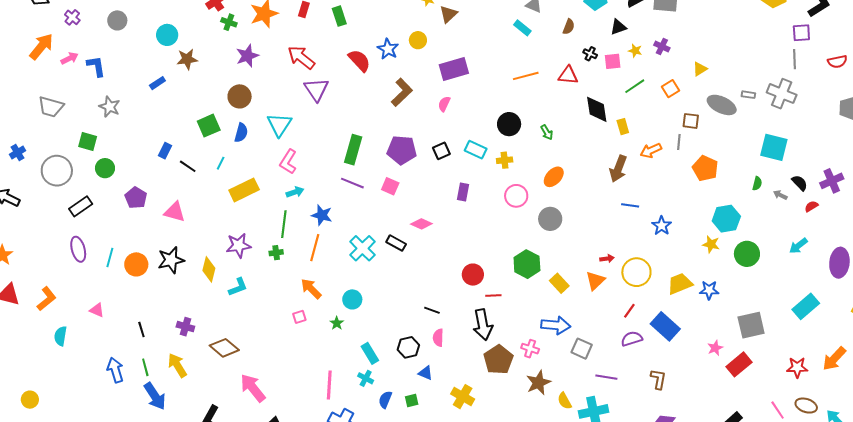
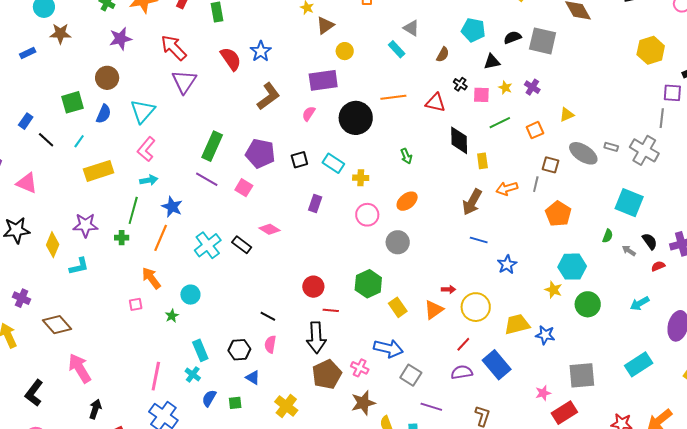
yellow circle: (418, 40) -> (345, 51), moved
black circle: (509, 124) -> (356, 118), moved, size x1.4

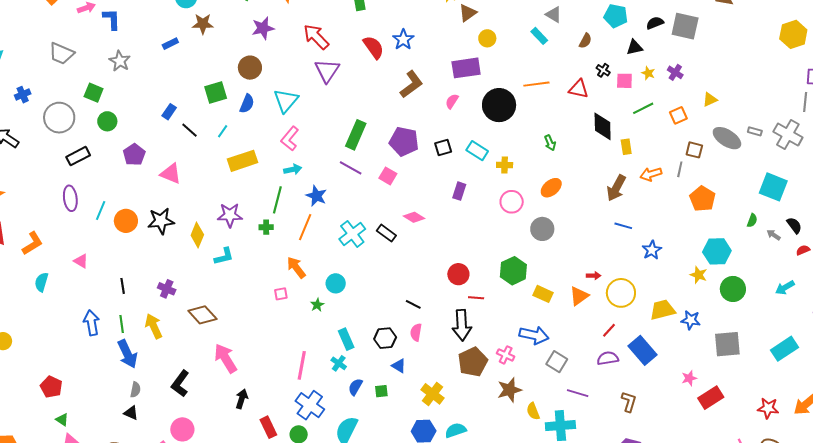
yellow rectangle: (398, 307) -> (543, 294), turned -30
gray square: (582, 375) -> (727, 344), moved

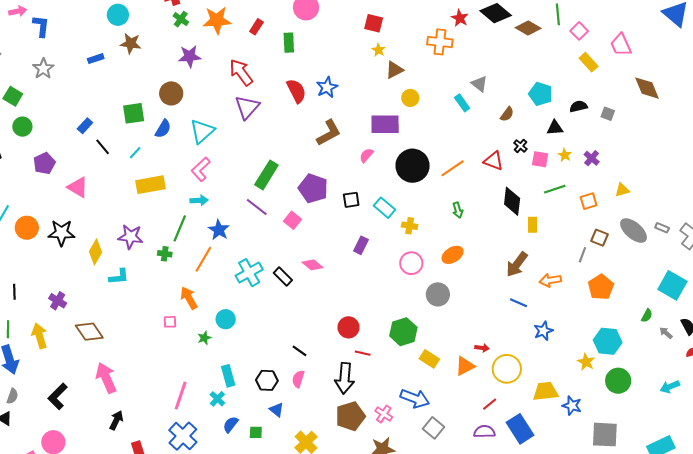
gray square: (685, 26) -> (608, 114), size x0.5
orange line: (536, 84) -> (452, 168), moved, turned -35
orange arrow: (651, 174) -> (550, 280), moved

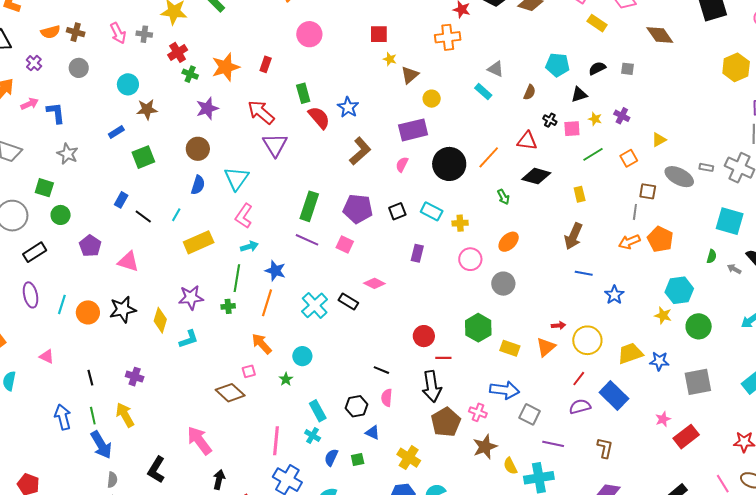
green rectangle: (289, 43) -> (303, 93), moved
green square: (134, 113) -> (143, 157), moved
black diamond: (512, 201) -> (536, 176), moved, turned -68
orange arrow: (550, 280) -> (629, 242), moved
brown diamond: (89, 332) -> (230, 393), moved

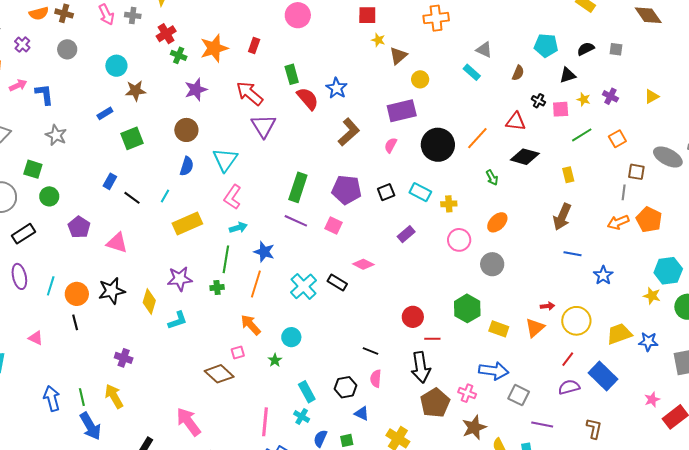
yellow triangle: (659, 140) -> (652, 96), moved
purple rectangle: (417, 253) -> (406, 234), turned 36
black line: (90, 378) -> (75, 322), moved

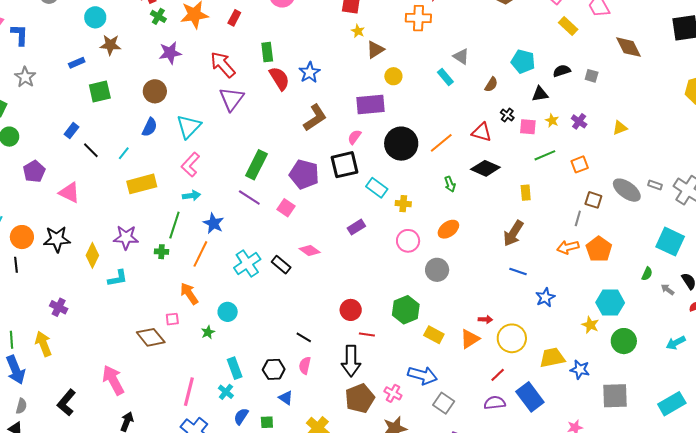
black square: (386, 192) -> (344, 165), moved, size x1.6

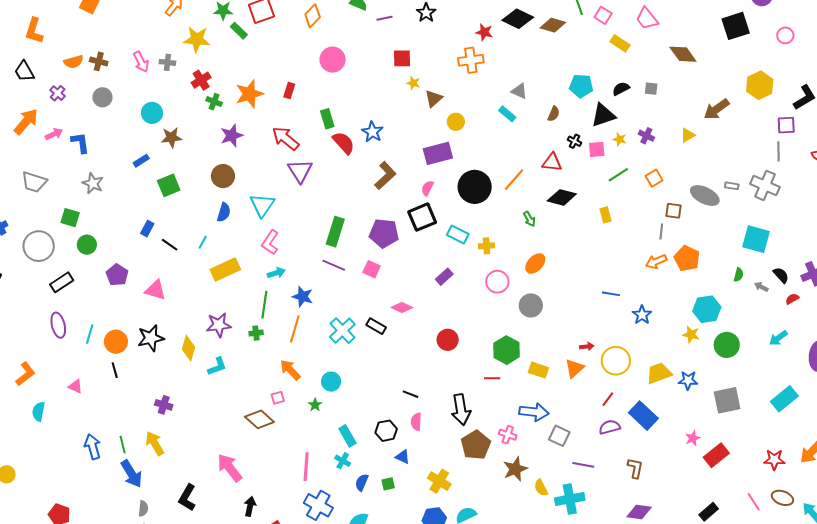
black triangle: (540, 94) -> (603, 115), size x1.5
brown arrow: (513, 233) -> (716, 109), moved, turned 32
red circle: (351, 310) -> (448, 340), moved
red line: (367, 335) -> (492, 378), moved

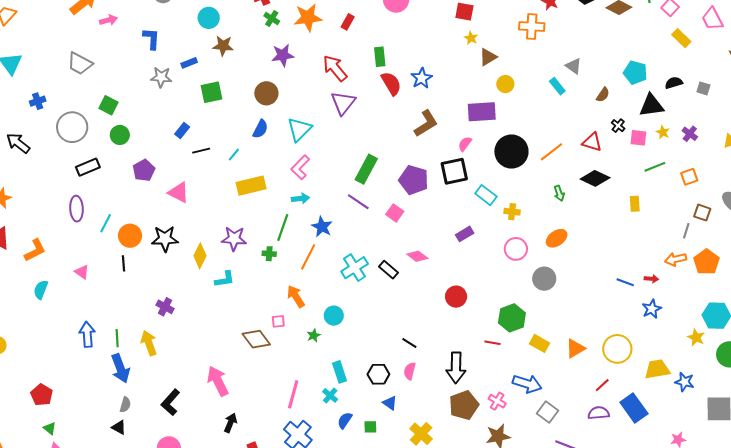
blue L-shape: (80, 143) -> (151, 39), moved
gray star: (93, 183) -> (161, 77), moved, turned -30
black line: (170, 245) -> (201, 151), turned -60
red arrow: (587, 346) -> (651, 279), moved

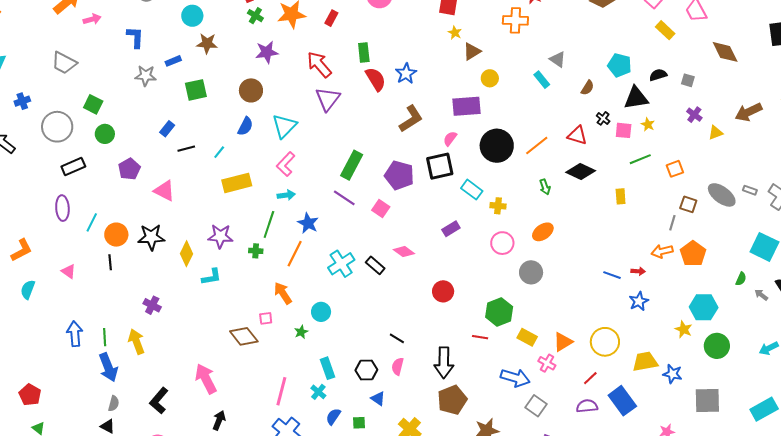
purple cross: (690, 134) -> (694, 115), moved
pink cross: (497, 401) -> (547, 363), moved

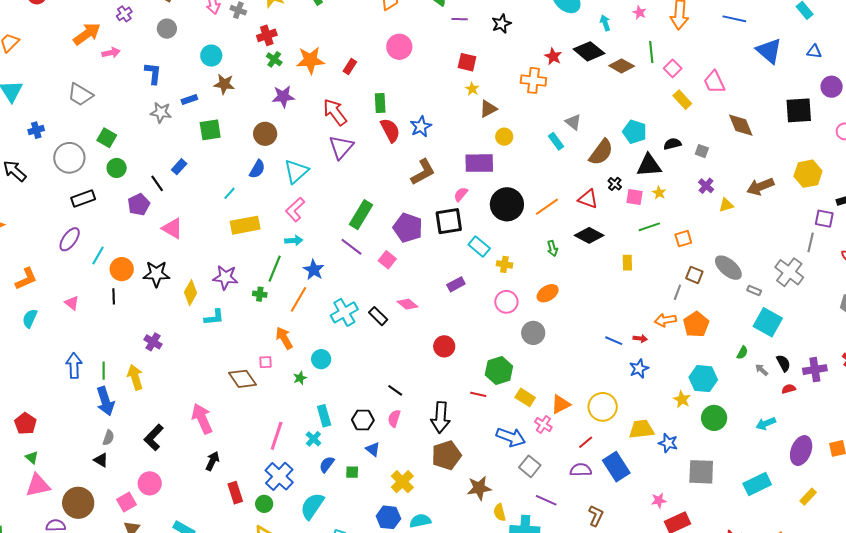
brown semicircle: (587, 88) -> (601, 152), size x1.8
black line: (186, 149) -> (157, 183), moved, turned 66
gray rectangle: (750, 190) -> (754, 291), moved
purple ellipse: (62, 208) -> (70, 239), turned 35

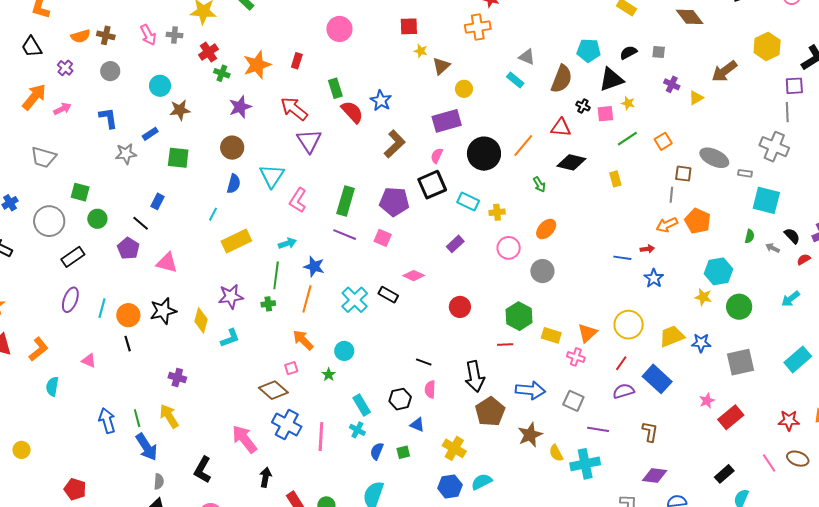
green square: (210, 130) -> (178, 158), turned 30
pink L-shape: (295, 209) -> (298, 200), moved
blue arrow: (511, 437) -> (530, 390), moved
blue cross: (279, 476) -> (287, 424), moved

